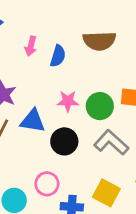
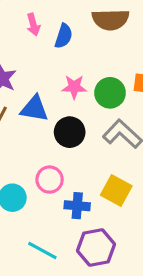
pink arrow: (31, 46) -> (33, 25), turned -30

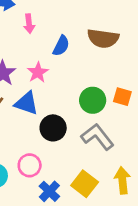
pink arrow: (33, 25) -> (29, 24), moved
pink star: (74, 87) -> (38, 72), moved, turned 30
blue cross: (77, 206) -> (49, 191), turned 30

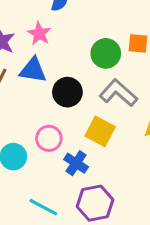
yellow square: (85, 184) -> (100, 131), moved

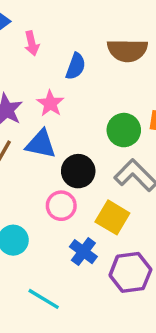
pink circle: (49, 138) -> (61, 206), moved
purple hexagon: (95, 203) -> (130, 272), moved

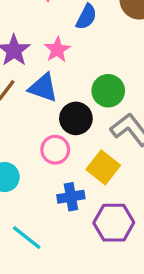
green circle: (124, 130) -> (108, 91), moved
blue cross: (83, 252) -> (71, 197), turned 36

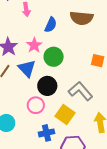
blue triangle: (43, 88) -> (27, 68), turned 30
green circle: (108, 91) -> (54, 57), moved

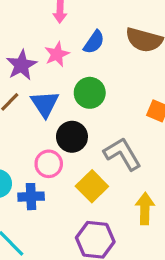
pink star: (34, 45) -> (57, 54), moved
blue cross: (47, 133) -> (31, 197), moved

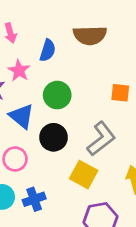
gray L-shape: (122, 154) -> (101, 139), turned 100
pink circle: (49, 164) -> (15, 159), moved

